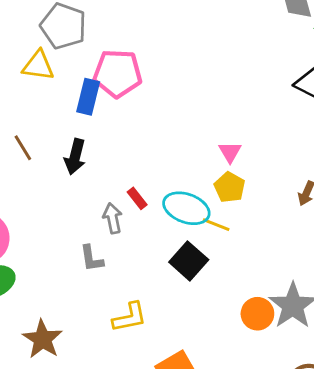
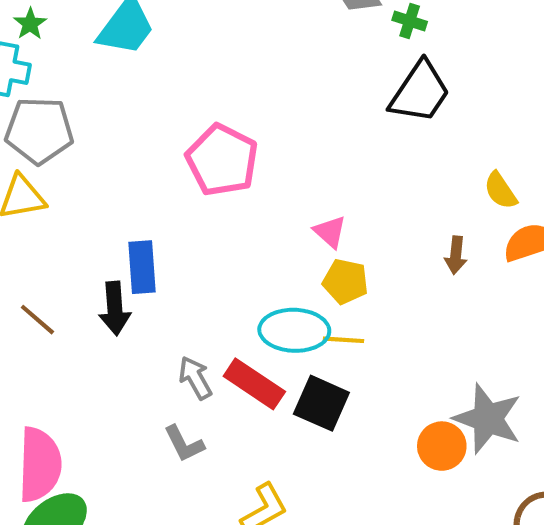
pink pentagon: (118, 73) -> (222, 160), moved, turned -30
blue rectangle: (88, 97) -> (142, 267), moved
red rectangle: (137, 198) -> (254, 384), moved, size x1.8

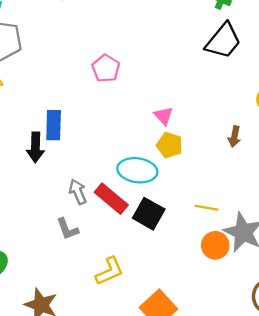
pink pentagon: (222, 160) -> (106, 68), size x0.7
yellow line: (343, 340) -> (207, 208), moved

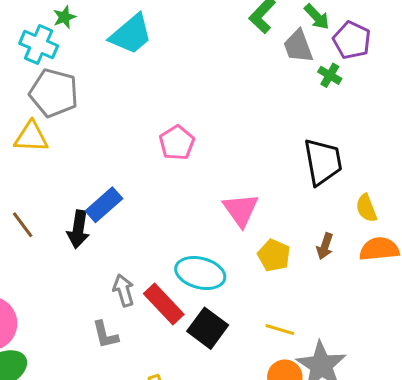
black trapezoid: (223, 41) -> (323, 162), moved, turned -57
pink triangle: (164, 116) -> (241, 210), size x1.5
blue rectangle: (54, 125) -> (104, 205), turned 40
yellow pentagon: (170, 145) -> (274, 255), moved

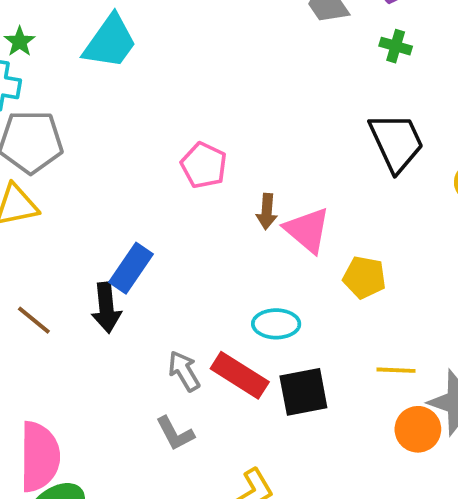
green cross: (330, 75) -> (396, 46), moved
brown arrow: (325, 246) -> (267, 212), moved
cyan ellipse: (200, 273) -> (276, 324), size x0.7
black square: (208, 328) -> (303, 392), turned -33

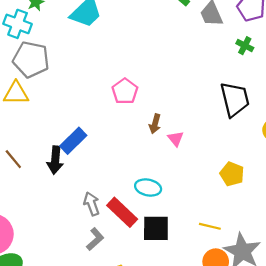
pink triangle: (307, 230) -> (176, 139), size x0.6
yellow pentagon: (364, 277) -> (232, 174), moved
gray L-shape: (175, 433) -> (95, 239), moved, turned -115

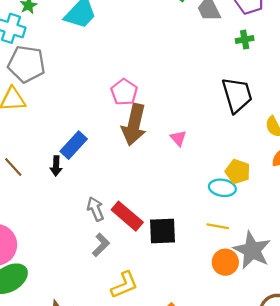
green cross: (245, 46) -> (245, 40), turned -35
brown arrow: (155, 124) -> (134, 125), moved, size x2.0
black arrow: (55, 160) -> (56, 166), size x0.7
cyan ellipse: (148, 187) -> (222, 188), moved

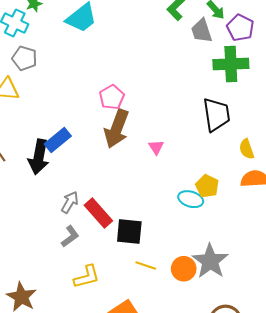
green cross: (245, 40) -> (231, 64), size x2.0
gray pentagon: (27, 64) -> (25, 58), size x0.7
black arrow: (56, 166) -> (39, 157), size x1.8
gray arrow: (95, 209) -> (70, 202), turned 45
yellow line: (218, 226) -> (146, 265), moved

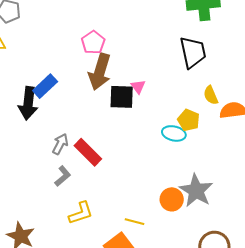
yellow semicircle: (247, 149) -> (211, 95), moved
black square: (129, 231) -> (122, 97), moved
yellow line: (146, 265) -> (135, 222), moved

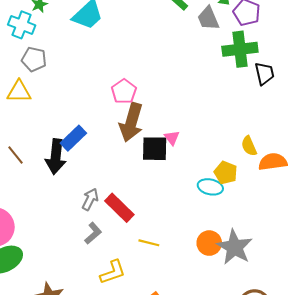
black trapezoid: (193, 52) -> (264, 73), moved, size x0.7
orange circle: (172, 199) -> (209, 243), moved
yellow line: (135, 222) -> (149, 243), moved

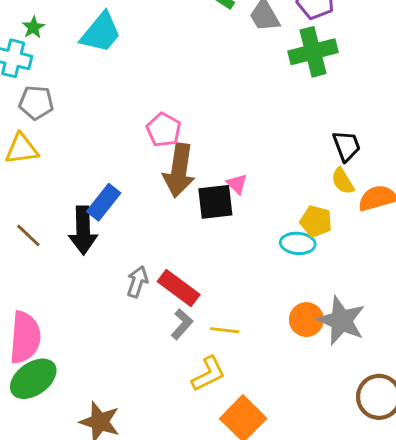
black trapezoid: (264, 73) -> (347, 146), moved
gray L-shape: (93, 233) -> (182, 324), moved
yellow L-shape: (113, 272) -> (208, 374), moved

